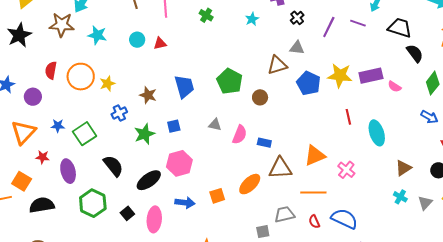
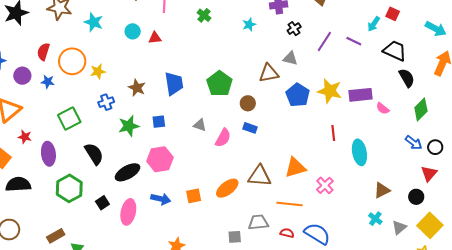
blue star: (58, 126) -> (48, 82), moved
blue rectangle: (264, 143) -> (250, 128), moved
red semicircle: (314, 222) -> (287, 233), turned 120

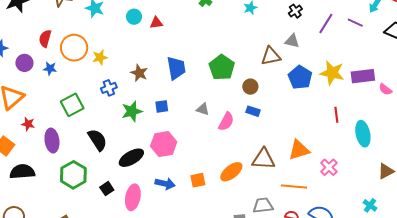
cyan cross: (375, 219) -> (370, 205), moved

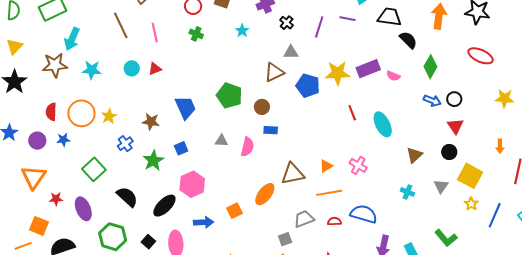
orange triangle: (299, 150) -> (326, 166), moved, size x0.6

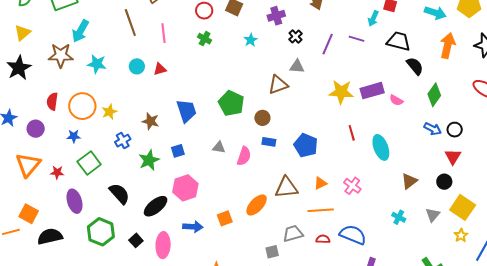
blue pentagon: (308, 86) -> (306, 145), moved
blue star: (63, 140) -> (74, 136), moved
red star: (56, 199) -> (57, 172), moved

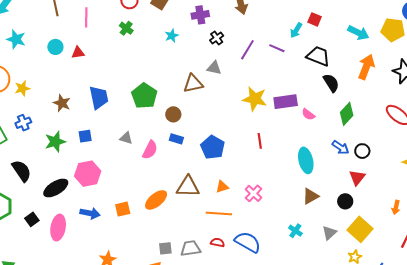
blue cross: (123, 141) -> (23, 123), moved
cyan ellipse: (381, 147) -> (306, 160), moved
gray trapezoid: (293, 234) -> (191, 248), moved

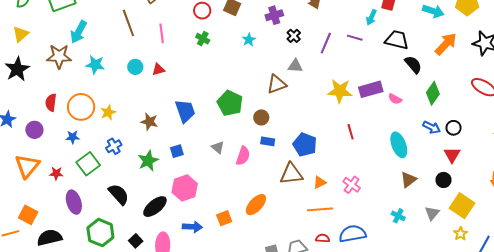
orange arrow: (366, 67) -> (446, 44), turned 30
gray triangle: (126, 138) -> (218, 147), turned 32
brown triangle: (188, 187) -> (291, 174), moved
blue semicircle: (248, 242) -> (353, 234), turned -32

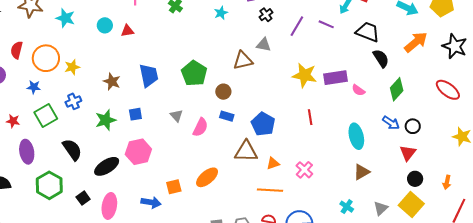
black circle: (444, 180) -> (415, 179), moved
blue arrow: (192, 227) -> (151, 202), moved

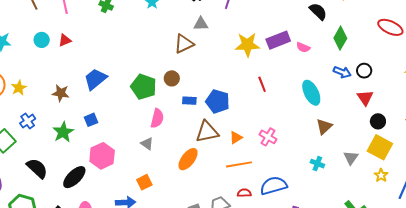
green pentagon: (194, 73) -> (144, 87), moved
blue trapezoid: (149, 75) -> (95, 79), turned -105
gray triangle: (177, 116) -> (147, 144), moved
blue rectangle: (227, 116) -> (189, 101), moved
orange ellipse: (207, 177) -> (188, 159), moved

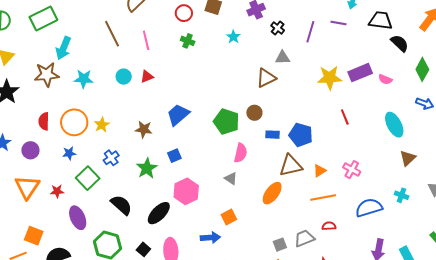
blue semicircle: (274, 186) -> (369, 208), moved

